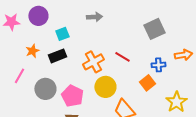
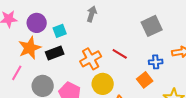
purple circle: (38, 16) -> (37, 23), moved
gray arrow: (94, 17) -> (92, 14), turned -70
orange star: (32, 51) -> (30, 48), size x1.6

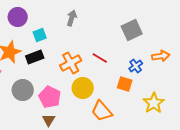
purple circle: (37, 23) -> (18, 17), moved
blue cross: (156, 62) -> (136, 66), turned -32
orange square: (145, 80) -> (125, 84), turned -35

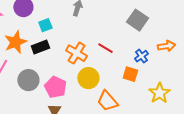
gray square: (132, 30) -> (137, 20), turned -30
orange cross: (71, 63) -> (76, 53), turned -30

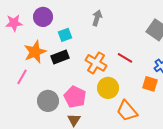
gray circle: (28, 80) -> (48, 101), moved

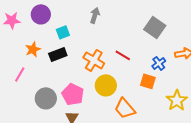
orange star: (35, 52) -> (33, 49), size x0.7

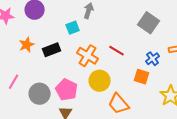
cyan square: (63, 32) -> (73, 28), moved
pink line: (20, 74) -> (14, 82), moved

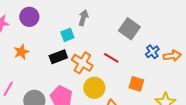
gray square: (149, 23) -> (129, 29), moved
black rectangle: (52, 50) -> (58, 57), moved
blue cross: (153, 59) -> (152, 52), moved

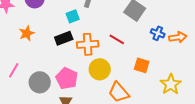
blue cross: (152, 52) -> (158, 33), turned -32
orange cross: (82, 63) -> (88, 44), turned -35

